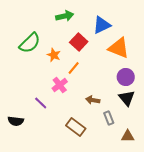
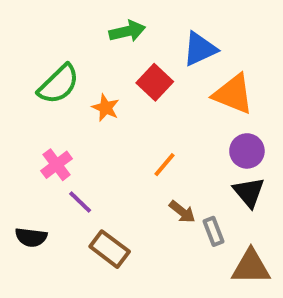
orange line: (74, 68) -> (165, 165), moved
pink cross: (60, 85) -> (57, 165), moved
brown arrow: (93, 100) -> (182, 212), moved, turned -152
brown rectangle: (76, 127) -> (110, 249), moved
brown triangle: (128, 136) -> (251, 267), size x1.5

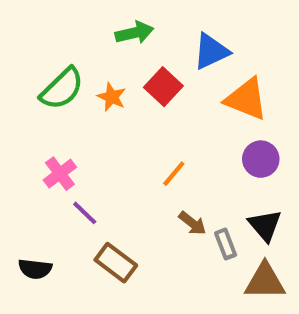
orange star: (106, 108) -> (112, 97), moved
black triangle: (249, 192) -> (265, 225), moved
black semicircle: (31, 237) -> (35, 269), moved

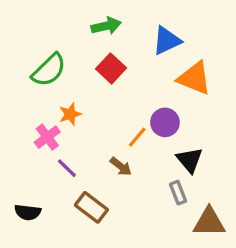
red square: (163, 87) -> (111, 68), moved
orange star: (112, 97) -> (70, 114), moved, turned 30
purple circle: (261, 159) -> (165, 122), moved
brown arrow: (192, 223) -> (121, 167), moved
black triangle: (265, 225) -> (189, 160), moved

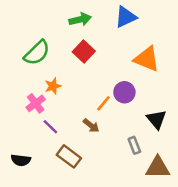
blue triangle: (167, 41) -> (126, 17), moved
black triangle: (189, 160) -> (157, 119), moved

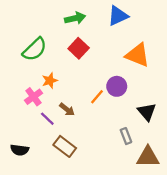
brown arrow: (91, 126) -> (67, 109), moved

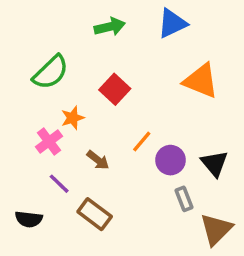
red square: (79, 48) -> (115, 89), moved
purple circle: (117, 86) -> (171, 160), moved
purple line: (47, 119) -> (59, 184), moved
brown triangle: (148, 157) -> (216, 229), turned -45

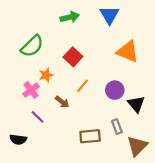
blue triangle: (172, 23) -> (109, 15), turned -36
orange line: (142, 142) -> (83, 86), moved
purple circle: (171, 160) -> (115, 90), moved
brown rectangle: (95, 214) -> (90, 136), moved, turned -42

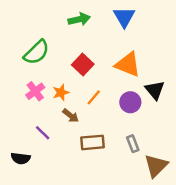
orange triangle: (128, 51) -> (128, 64), moved
orange star: (46, 75) -> (61, 92), moved
pink cross: (31, 90) -> (35, 91), moved
black triangle: (136, 104) -> (155, 90), moved
brown rectangle: (90, 136) -> (93, 142), moved

